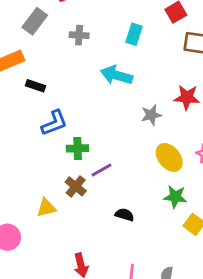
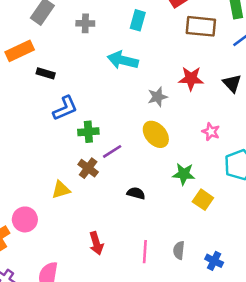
yellow ellipse: (169, 157) -> (156, 134), moved

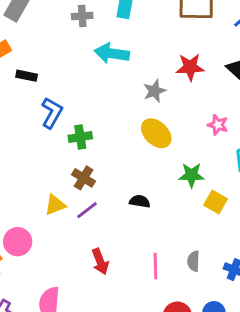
gray cross: (85, 23) -> (82, 16), moved
blue L-shape: (65, 108) -> (52, 113), turned -32
purple line: (112, 151) -> (87, 210), moved

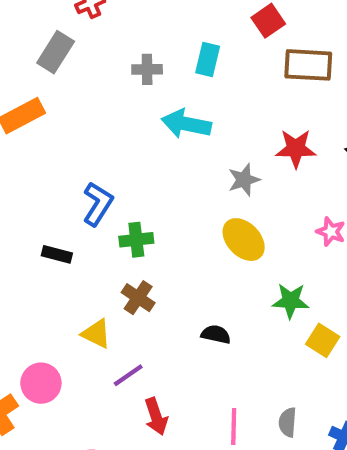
black rectangle: (27, 76) -> (57, 254), moved
yellow triangle: (55, 205) -> (96, 334), turned 45
purple line: (87, 210) -> (128, 375), moved

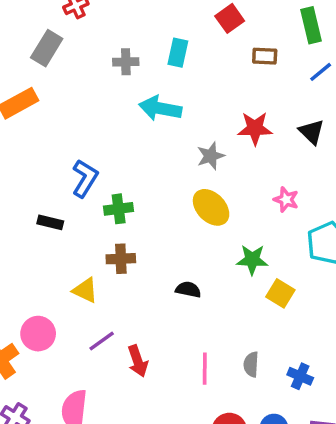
brown rectangle: (308, 65) -> (265, 56), size x0.6
brown cross: (138, 298) -> (121, 259), turned -36
purple line: (128, 375) -> (102, 341), moved

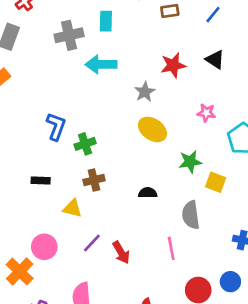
gray cross: (126, 62) -> (69, 35), size x1.5
black rectangle: (50, 222) -> (41, 181), moved
gray semicircle: (251, 364) -> (191, 215), moved, size x1.5

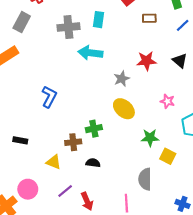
green cross: (85, 144) -> (94, 129), moved
black rectangle: (41, 181) -> (20, 140), moved
black semicircle: (148, 193) -> (93, 163), moved

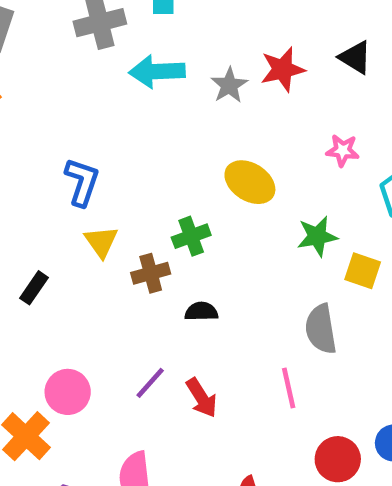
gray star: (122, 79) -> (229, 85), moved
black rectangle: (20, 140) -> (34, 288), turned -56
yellow triangle: (54, 162) -> (101, 242), moved, turned 42

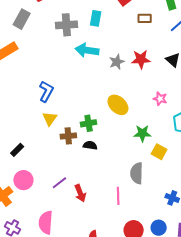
black rectangle: (34, 288) -> (17, 150), moved
black semicircle: (201, 311) -> (90, 145), moved

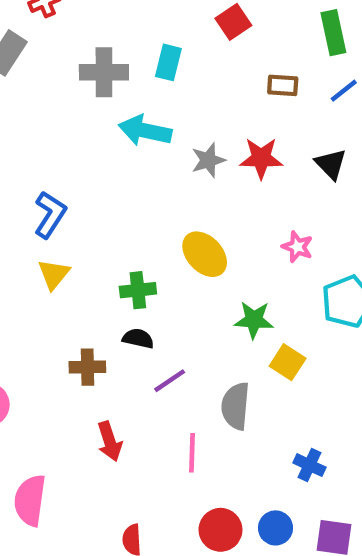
brown rectangle: (145, 18) -> (283, 85), moved
brown cross: (68, 136) -> (87, 367), moved
purple line: (59, 183) -> (170, 381), moved

